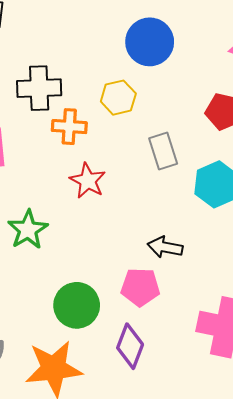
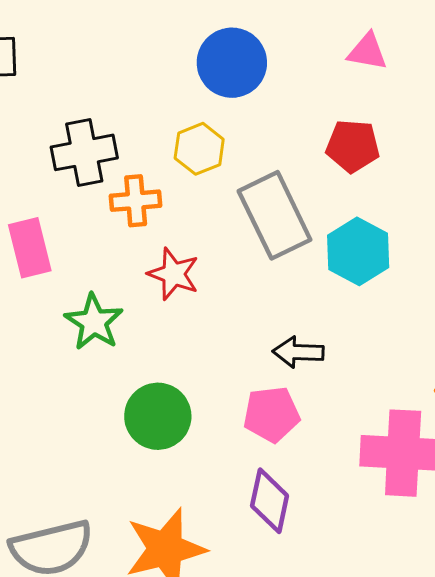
gray rectangle: (163, 151) -> (275, 215), size x1.6
green star: (28, 230) -> (94, 322), moved
green circle: (77, 305) -> (158, 416), moved

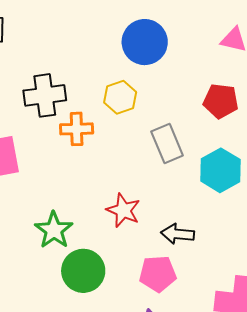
gray rectangle: (275, 215) -> (167, 144), size x0.7
red star: (173, 274) -> (123, 210), moved
green star: (94, 322) -> (54, 230), moved

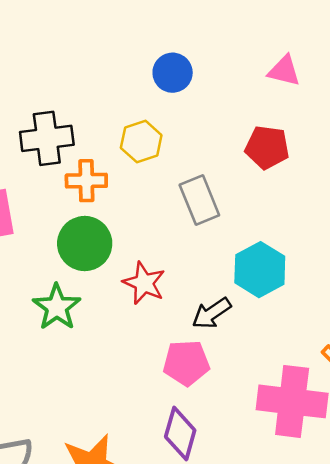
blue circle: (145, 42) -> (173, 73), size x0.7
cyan hexagon: (220, 170) -> (260, 270), moved
black arrow: (178, 234) -> (212, 313), turned -40
green circle: (83, 271) -> (85, 244), moved

